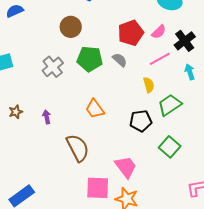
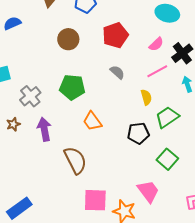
red pentagon: (131, 33) -> (115, 35), moved
green pentagon: (90, 59) -> (72, 87), moved
gray cross: (53, 67) -> (30, 96), moved
purple arrow: (47, 117) -> (44, 129), size x1.6
pink trapezoid: (126, 167) -> (148, 191), moved

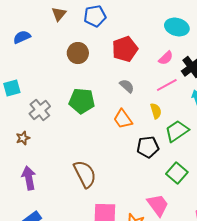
orange trapezoid: (92, 121) -> (123, 119), moved
purple arrow: (44, 129) -> (29, 178), moved

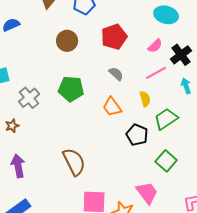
black pentagon: (148, 147) -> (137, 135), turned 30

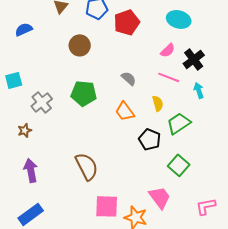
red pentagon: (114, 37) -> (127, 22), moved
pink line: (156, 73) -> (169, 77), turned 50

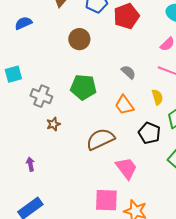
gray cross: (42, 102) -> (41, 96), turned -30
brown star: (25, 130) -> (53, 124), moved
brown semicircle: (87, 166) -> (100, 139), moved, turned -88
purple arrow: (31, 170) -> (30, 164), size x0.6
pink trapezoid: (160, 197) -> (126, 168), moved

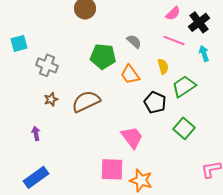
green pentagon: (83, 87) -> (103, 56), moved
brown star: (53, 124) -> (51, 99), moved
brown semicircle: (100, 139) -> (86, 101), moved

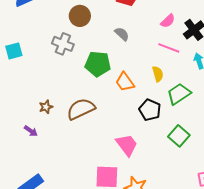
gray semicircle: (134, 41) -> (122, 34), moved
gray cross: (47, 65) -> (63, 44), moved
purple arrow: (36, 133) -> (31, 131), moved, turned 136

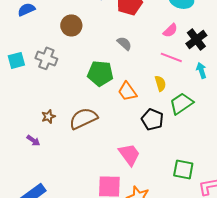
brown circle: (80, 16) -> (71, 25), moved
gray cross: (63, 44) -> (46, 58), moved
green square: (179, 136) -> (183, 169), moved, turned -30

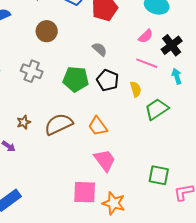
gray cross: (46, 58) -> (32, 71), moved
orange trapezoid: (127, 91) -> (98, 126), moved
black pentagon: (152, 119) -> (108, 80), moved

